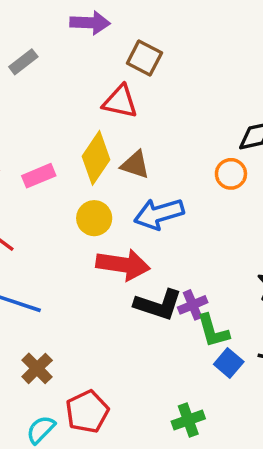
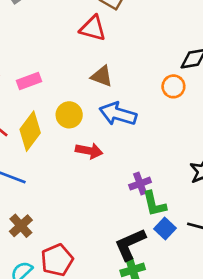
yellow diamond: (96, 158) -> (30, 131), moved
blue arrow: (159, 214) -> (118, 114), turned 30
red arrow: (123, 265) -> (89, 151), size x0.7
black L-shape: (158, 305) -> (130, 244), moved, turned 135

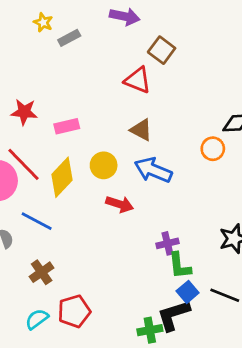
black L-shape: (130, 244) -> (173, 315), moved

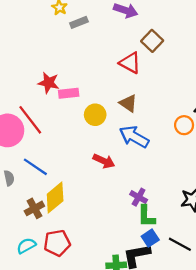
red star: (24, 112) -> (49, 83), moved
yellow circle: (104, 165) -> (95, 115), moved
yellow diamond: (62, 177) -> (55, 198), moved
purple cross: (167, 243) -> (139, 197), turned 36

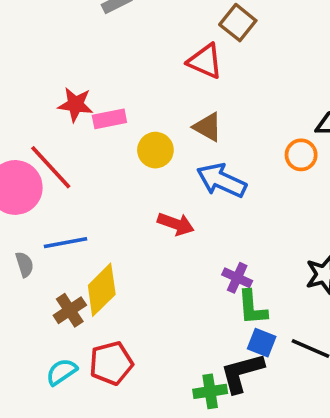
blue line: (35, 167) -> (66, 243), turned -40
blue square: (150, 238) -> (262, 343), turned -30

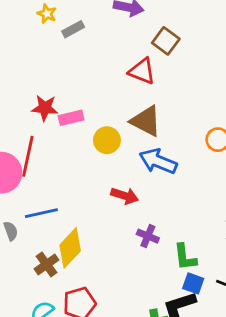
brown triangle: (208, 127) -> (146, 121), size x1.4
red line: (51, 167) -> (28, 156), turned 57
purple cross: (237, 278) -> (148, 236), moved

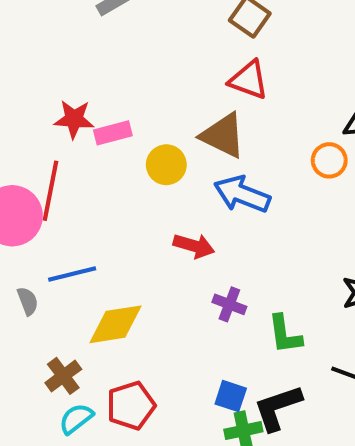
red triangle: (142, 71) -> (249, 80), moved
yellow diamond: (70, 248) -> (116, 324), turned 39
brown cross: (47, 264) -> (63, 376), moved
blue square: (193, 283) -> (231, 396), moved

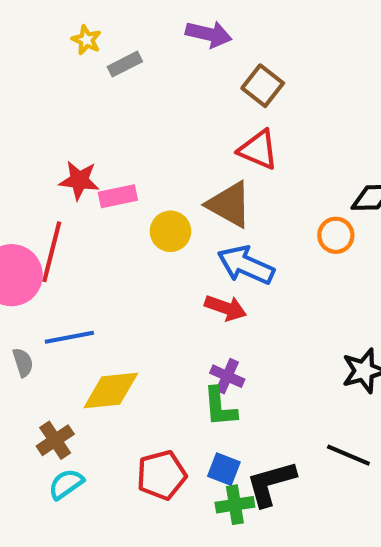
red arrow: (194, 246) -> (226, 308), moved
green L-shape: (285, 334) -> (220, 407), moved
red pentagon: (131, 406) -> (162, 475), moved

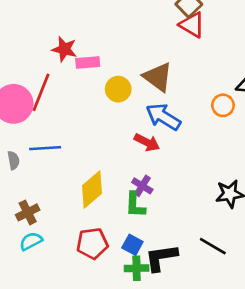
red triangle: (258, 150) -> (192, 25), moved
yellow diamond: (111, 391) -> (92, 190), moved, turned -42

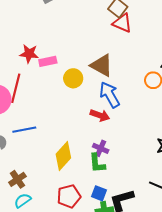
blue arrow: (163, 117) -> (110, 95), turned 36

